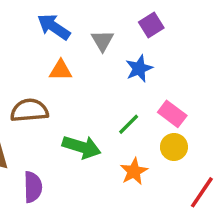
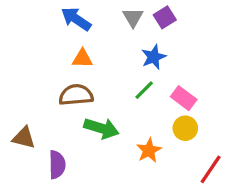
gray triangle: (102, 41) -> (133, 17), moved
brown semicircle: (29, 110) -> (76, 95), moved
green line: (129, 124) -> (144, 90), moved

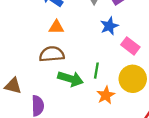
green line: (144, 90) -> (96, 71), moved, turned -35
pink rectangle: (184, 98) -> (130, 46), moved
yellow circle: (185, 128) -> (133, 79), size x1.5

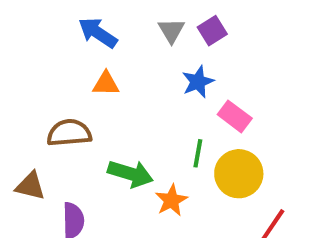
brown semicircle: (52, 54) -> (69, 133), moved
green line: (96, 71) -> (198, 153), moved
orange star: (106, 95) -> (171, 200), moved

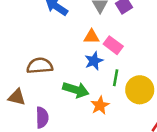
blue star: (198, 82) -> (94, 61), moved
orange triangle: (106, 84) -> (92, 37), moved
pink rectangle: (235, 116) -> (113, 45), moved

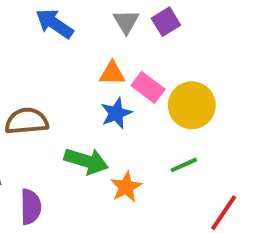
green line: (116, 78) -> (184, 165), moved, turned 56
yellow circle: (140, 90) -> (192, 105), moved

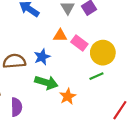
blue star: (116, 113) -> (42, 57), moved
green line: (184, 165) -> (96, 76), moved

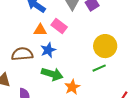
orange triangle: (60, 36) -> (40, 30), moved
pink rectangle: (79, 43) -> (59, 26), moved

